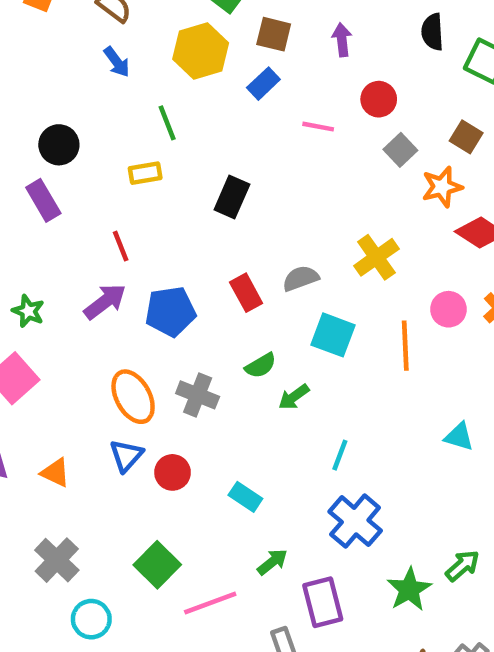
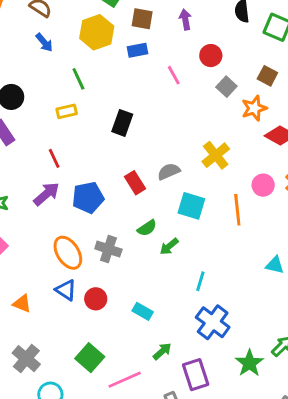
blue rectangle: (263, 84) -> (138, 50), turned 36
pink line: (318, 127) -> (174, 75), turned 54
blue triangle: (126, 456) -> (66, 290), turned -35

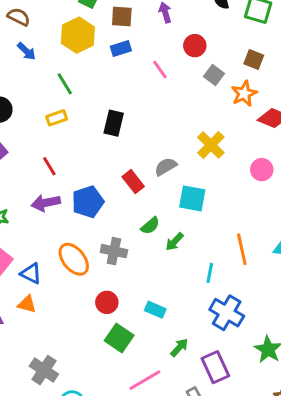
purple arrow: (46, 194) -> (46, 203), turned -144
orange line: (237, 210) -> (242, 249), moved
blue triangle: (66, 290) -> (31, 273), moved
orange triangle: (22, 304) -> (27, 304), moved
green square: (90, 358) -> (119, 338), moved

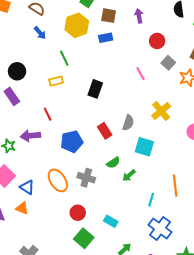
pink line: (160, 70) -> (140, 74), moved
gray semicircle: (166, 167) -> (128, 123), turned 133
purple arrow: (46, 203) -> (30, 136), moved

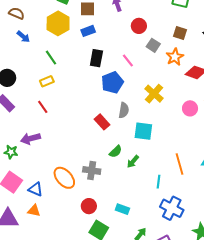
black rectangle: (95, 89) -> (96, 58), moved
red line: (48, 114) -> (43, 107), moved
blue pentagon: (72, 142) -> (112, 82), moved

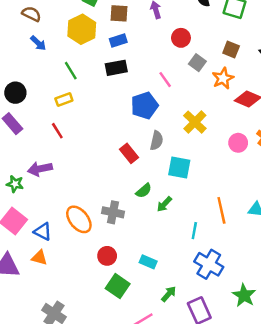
black rectangle: (96, 58) -> (116, 68), moved, turned 66

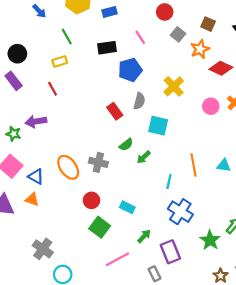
black rectangle: (116, 68) -> (107, 48), moved
pink line: (165, 80) -> (140, 37), moved

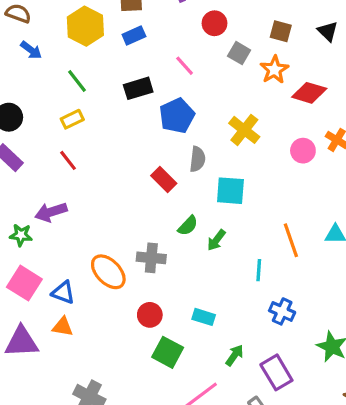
blue cross: (180, 212) -> (282, 311), size x0.7

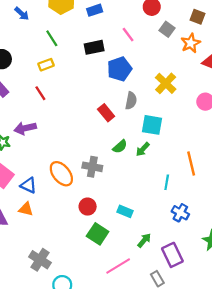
green arrow: (216, 240) -> (143, 149), moved

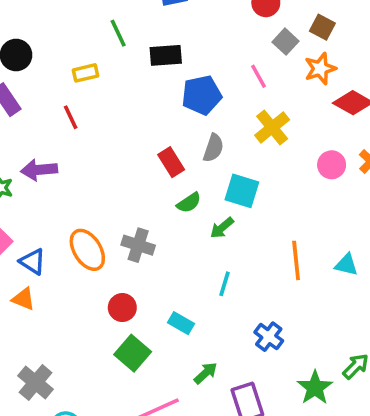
brown square: (198, 17) -> (322, 27), moved
pink line: (128, 35) -> (258, 76), moved
green line: (52, 38) -> (118, 33), moved
green semicircle: (120, 147) -> (189, 203), moved
cyan line: (167, 182) -> (225, 284), moved

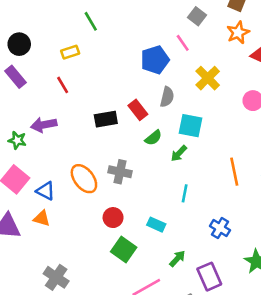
gray square: (286, 42) -> (197, 16), moved
black rectangle: (166, 55) -> (106, 119), moved
pink line: (258, 76) -> (183, 43), moved

